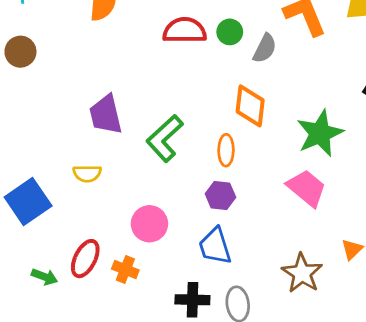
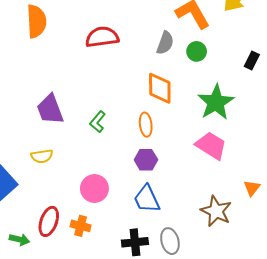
green circle: (230, 32) -> (197, 51), moved
green L-shape: (165, 138) -> (98, 122), size x0.6

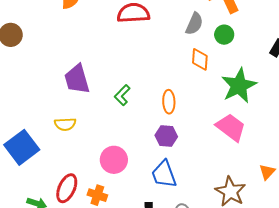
orange diamond: (160, 88) -> (200, 59), moved, size x0.7

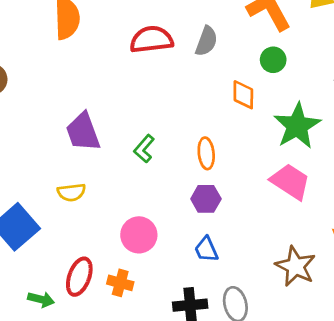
gray semicircle: (194, 24) -> (206, 41), moved
blue trapezoid: (164, 174) -> (206, 249), size x0.7

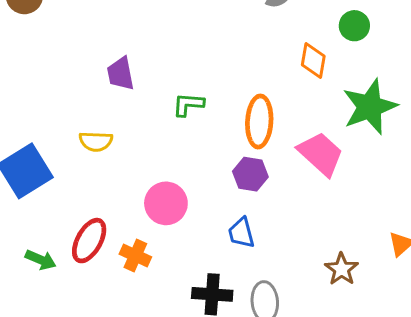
purple trapezoid: (83, 132) -> (121, 74), size x0.7
green L-shape: (144, 149) -> (188, 104), turned 44
orange ellipse: (206, 153) -> (259, 122), size x1.4
pink trapezoid: (290, 182) -> (321, 154), moved
brown star: (295, 266) -> (342, 269), size x0.7

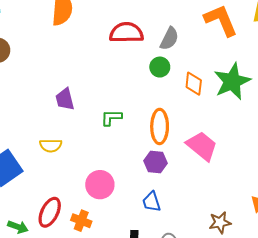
green circle: (354, 26) -> (160, 67), moved
green star: (370, 107) -> (232, 81), moved
brown star: (342, 269) -> (220, 223), turned 30

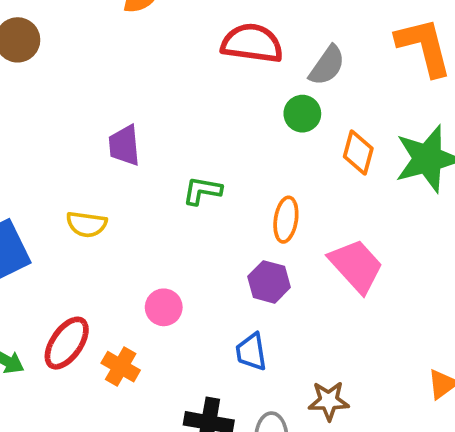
orange ellipse: (160, 126) -> (286, 220), size x0.7
pink circle: (100, 185) -> (164, 307), size x0.7
brown star: (220, 223) -> (329, 401), moved

